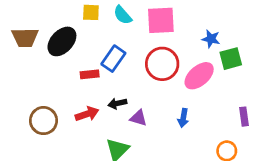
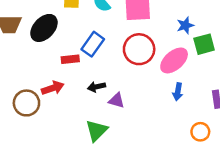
blue star: (211, 39) -> (185, 25), turned -30
red arrow: (87, 114) -> (53, 88), moved
blue arrow: (183, 118) -> (178, 92), moved

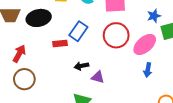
black ellipse: (44, 28) -> (39, 18), turned 35
red arrow: (53, 88) -> (19, 54), moved, turned -42

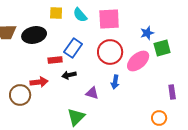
red arrow: (19, 54) -> (39, 82), moved, turned 54
black arrow: (81, 66) -> (69, 75), moved
blue arrow: (148, 70) -> (115, 82), moved

